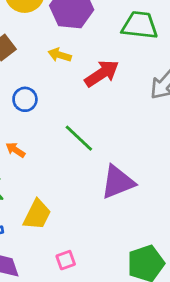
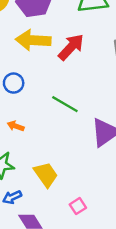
yellow arrow: (60, 55) -> (33, 40), size x1.8
yellow trapezoid: (37, 215) -> (46, 175), turned -48

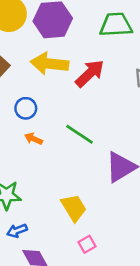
orange arrow: (16, 126) -> (34, 139), moved
yellow trapezoid: (46, 175) -> (74, 208), moved

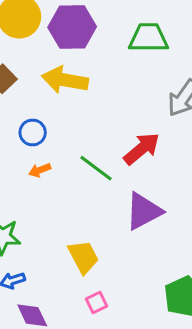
red arrow: (90, 73) -> (142, 149), moved
orange arrow: (34, 139) -> (40, 170), turned -48

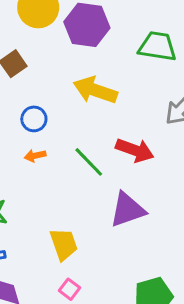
yellow arrow: (65, 80) -> (95, 90), moved
red arrow: (142, 149) -> (135, 150), turned 51
pink square: (97, 302) -> (70, 289), turned -36

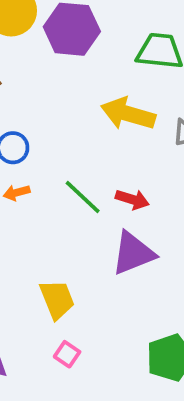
yellow arrow: (95, 90) -> (128, 114), moved
red arrow: (135, 150) -> (132, 199), moved, size x0.7

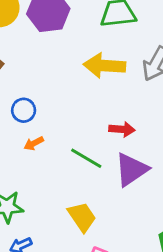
green line: (83, 197) -> (86, 158), moved

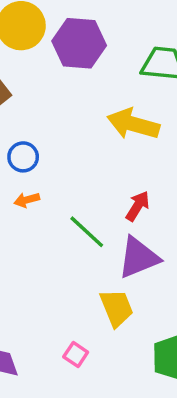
red arrow: (122, 129) -> (138, 206), turned -75
yellow trapezoid: (82, 217) -> (117, 308), moved

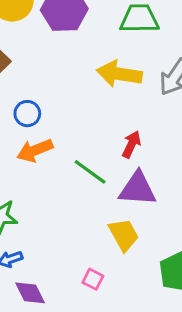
orange arrow: (27, 200) -> (35, 150), size x1.6
purple triangle: (139, 257) -> (138, 189), turned 33

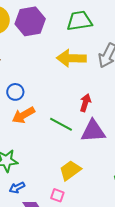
yellow trapezoid: (124, 235) -> (70, 170), moved, turned -90
pink square: (93, 279) -> (57, 195), moved

